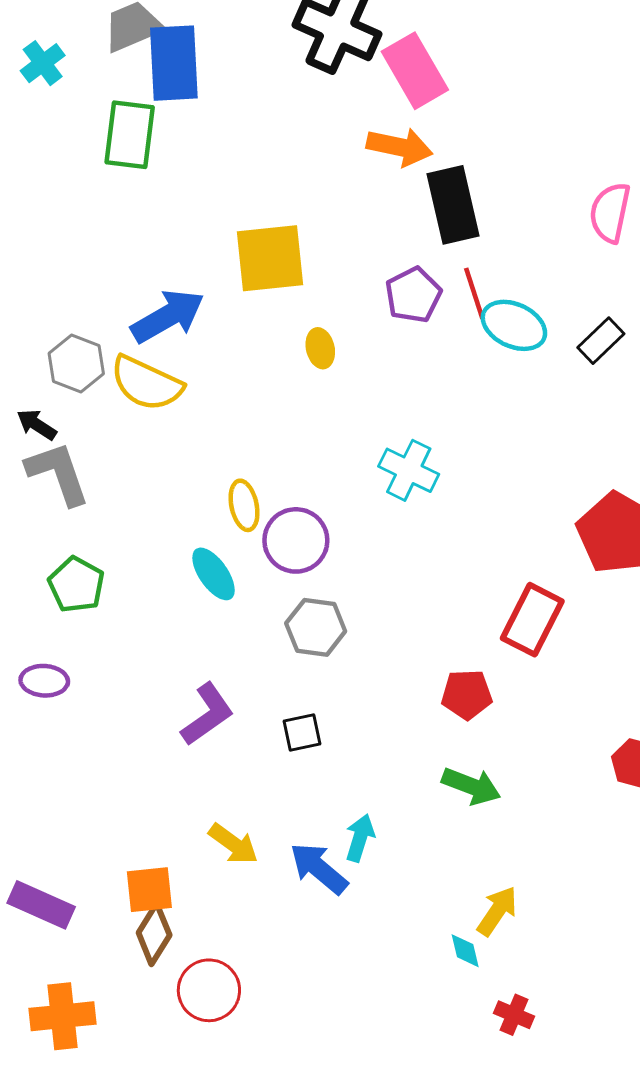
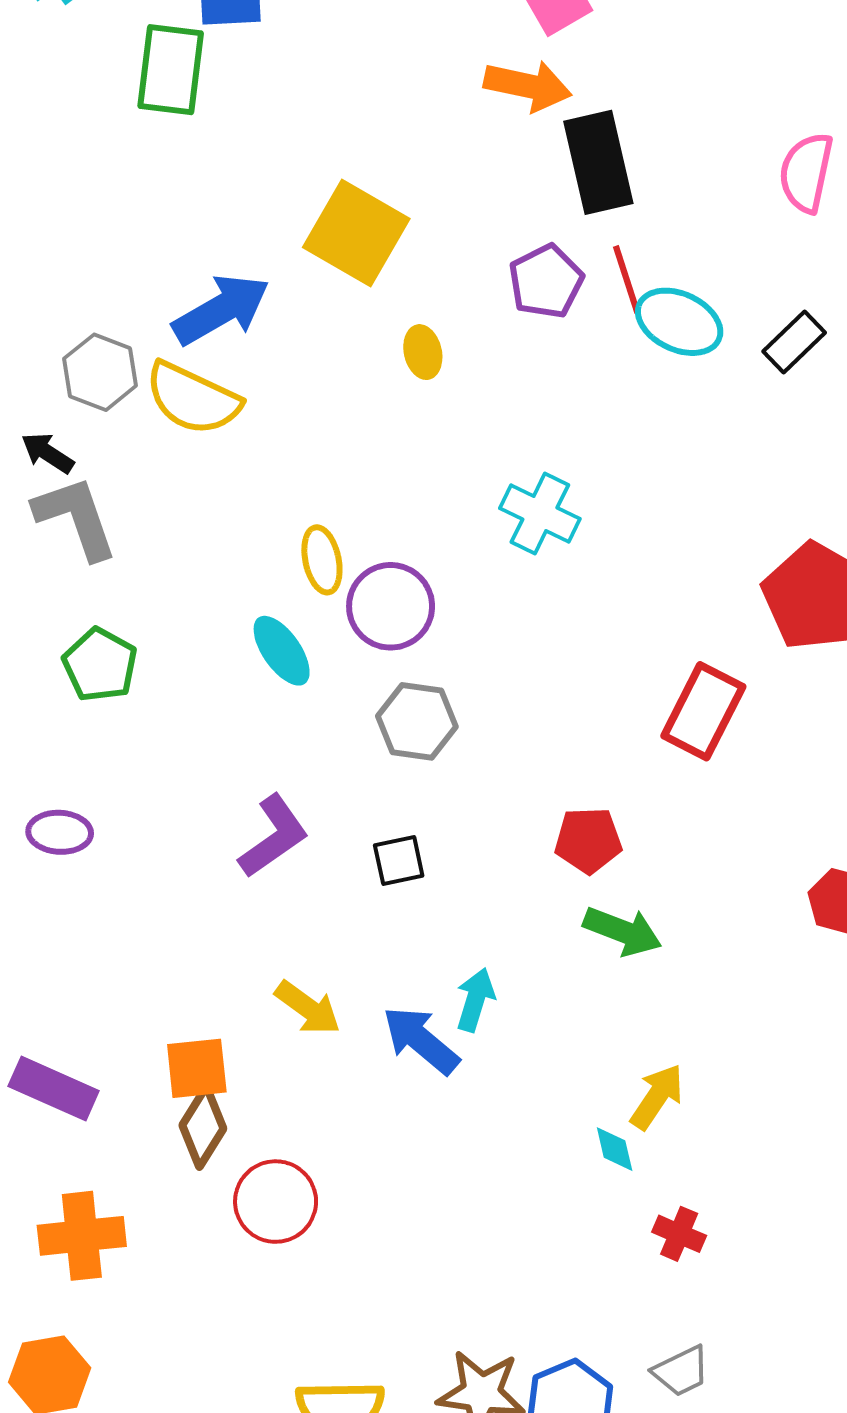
yellow square: (270, 258) -> (356, 233), turned 36
purple ellipse: (44, 681) -> (60, 832), moved
red pentagon: (467, 694) -> (588, 840), moved

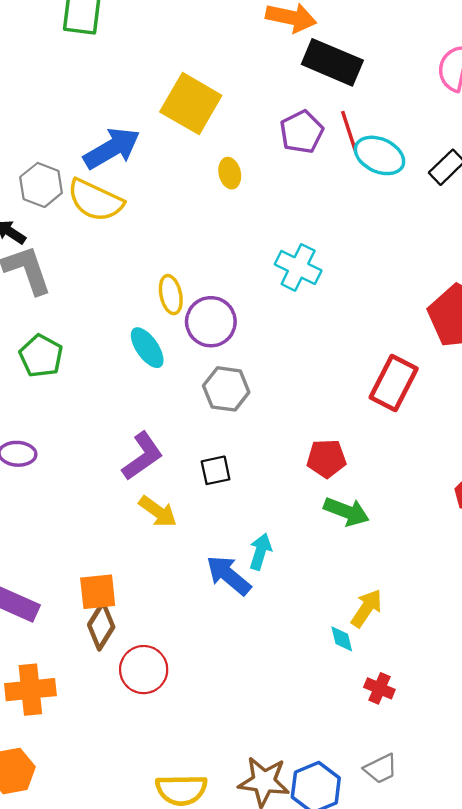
black rectangle: (598, 162) -> (332, 62), turned -54
yellow arrow: (308, 1008) -> (158, 512), moved

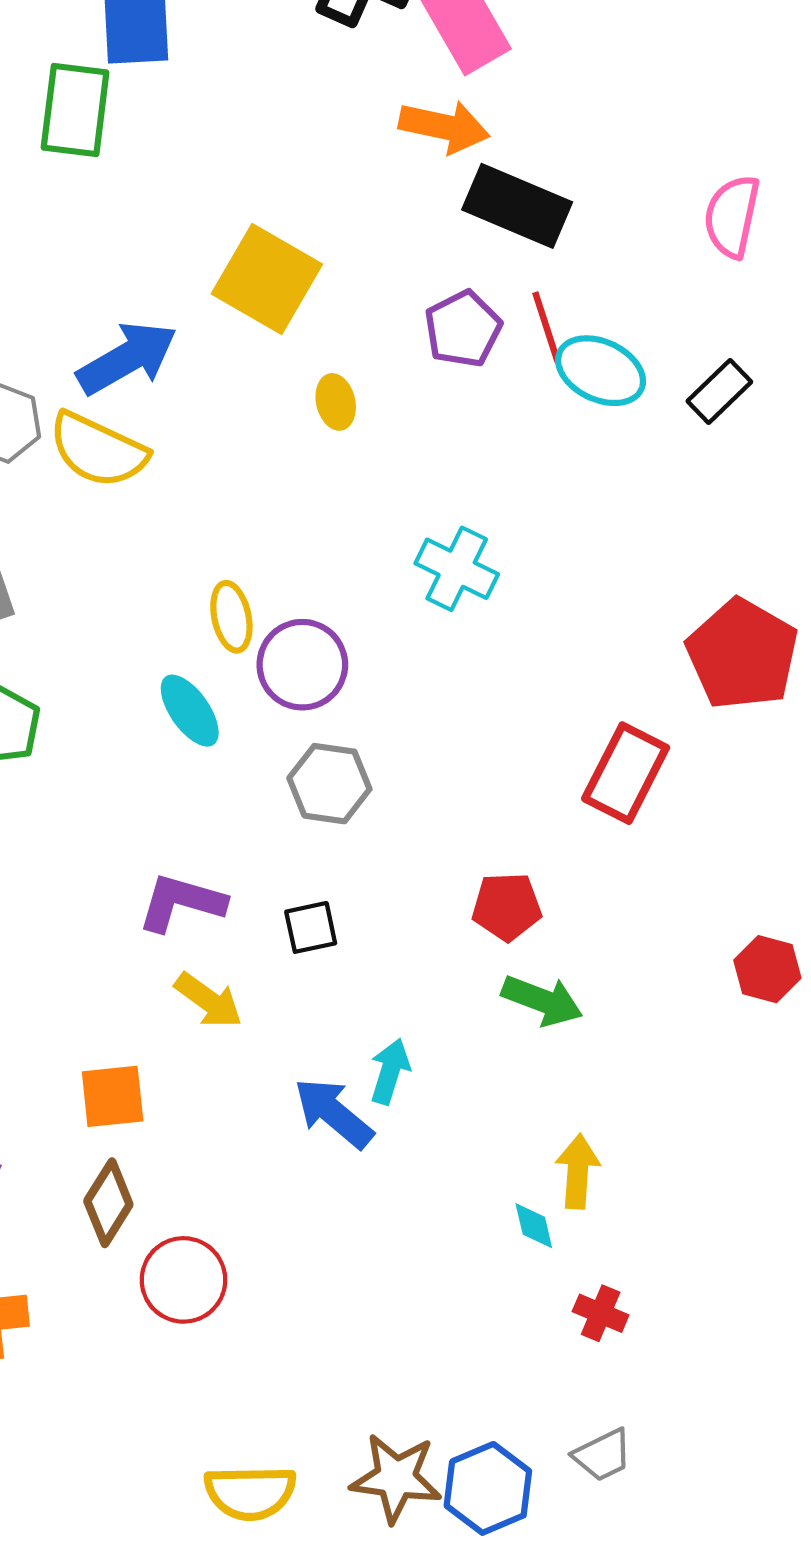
purple L-shape: (142, 456) -> (181, 902), turned -129
orange square: (98, 592) -> (113, 1096), moved
yellow arrow: (367, 608) -> (578, 1171), turned -30

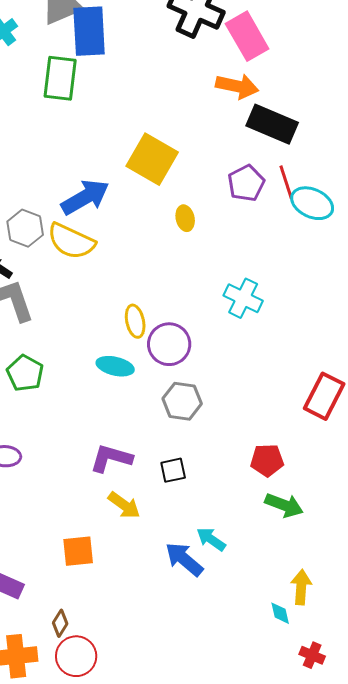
cyan ellipse: (190, 711) -> (115, 366), turned -42
cyan arrow: (390, 1071) -> (211, 539), turned -72
brown diamond: (108, 1203) -> (60, 623), moved, size x0.7
red circle: (183, 1280) -> (76, 656), moved

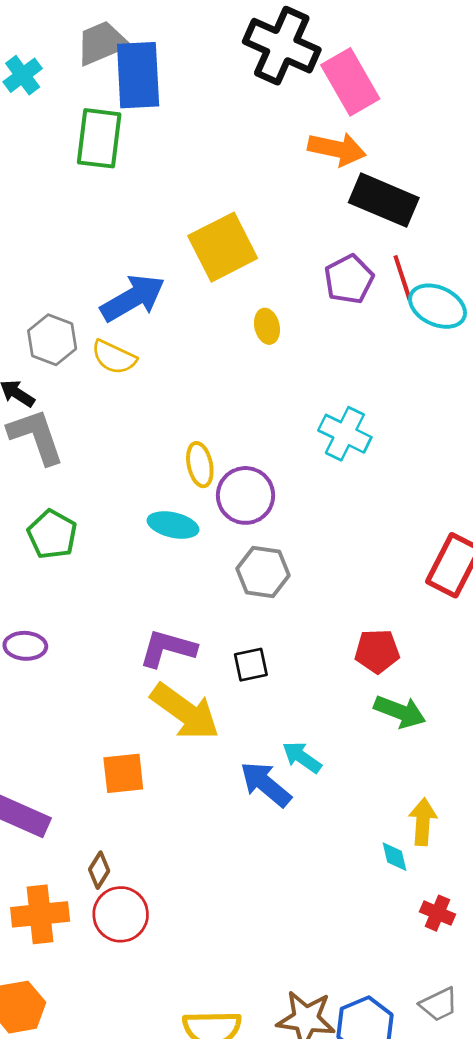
yellow square: (152, 159) -> (223, 247), turned 33
yellow semicircle: (71, 241) -> (114, 357), size x0.7
yellow arrow: (124, 505) -> (185, 712), size x1.6

